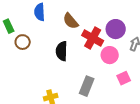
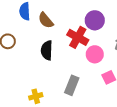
brown semicircle: (71, 21) -> (46, 20), moved
purple circle: (116, 29) -> (95, 20), moved

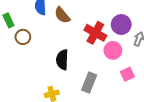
purple circle: (95, 20) -> (121, 25), moved
black semicircle: (47, 50) -> (62, 60), moved

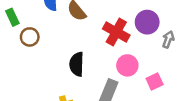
pink circle: (113, 50) -> (127, 65), moved

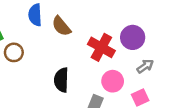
gray arrow: (168, 39) -> (145, 66), moved, turned 35

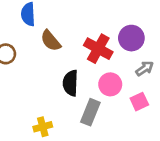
brown semicircle: (61, 26) -> (51, 41), moved
black semicircle: (61, 80) -> (71, 83), moved

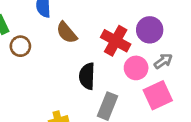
pink circle: (110, 84) -> (136, 68), moved
pink square: (139, 102) -> (158, 95), size x1.5

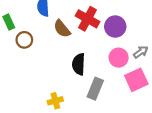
purple circle: (150, 30) -> (115, 27), moved
red cross: (116, 41) -> (87, 19), moved

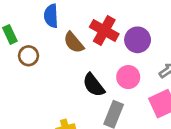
pink circle: (119, 58) -> (128, 77), moved
black semicircle: (79, 64) -> (94, 85), turned -40

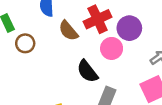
red cross: (104, 31) -> (98, 19), turned 36
pink circle: (128, 77) -> (112, 48), moved

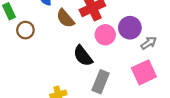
purple circle: (129, 28) -> (130, 28), moved

